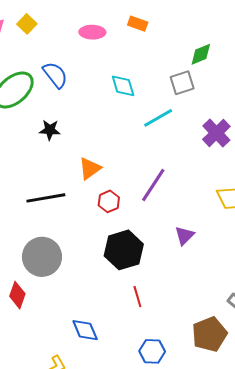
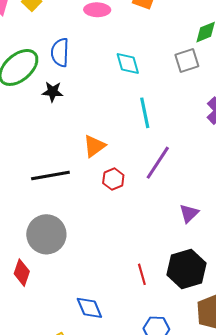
blue semicircle: (55, 75) -> (60, 52), turned -140
cyan line: (158, 118) -> (145, 113), moved, turned -72
black star: (50, 130) -> (53, 92), moved
black hexagon: (124, 250) -> (187, 269), moved

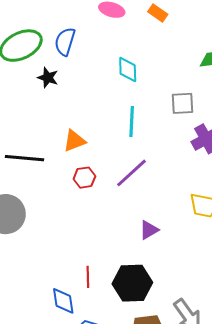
gray square: (187, 61) -> (183, 103), moved
blue diamond: (89, 308) -> (63, 301), moved

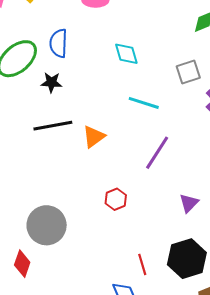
cyan line: (132, 122) -> (144, 103), turned -60
black line: (25, 158) -> (53, 126), moved
red hexagon: (84, 178) -> (116, 199), moved

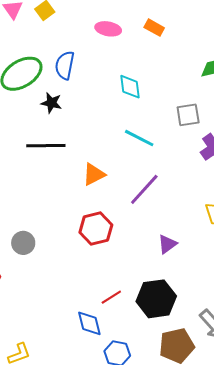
orange triangle: (94, 137) -> (94, 174), moved
red hexagon: (116, 199) -> (96, 229), size x1.5
gray circle: (47, 225) -> (23, 243), size x0.6
red line: (142, 264) -> (111, 297), turned 65

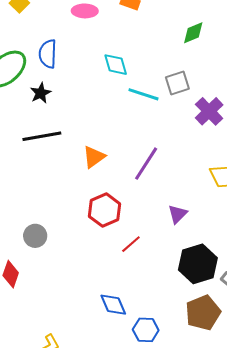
black star: (51, 103) -> (41, 93), turned -30
cyan line: (139, 138) -> (144, 94), moved
red line: (111, 297) -> (131, 244), moved
black hexagon: (156, 299) -> (198, 264), moved

